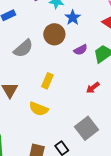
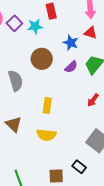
blue star: (73, 18) -> (71, 43), moved
gray semicircle: (23, 48) -> (15, 81), turned -50

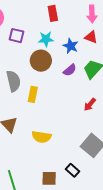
purple square: (14, 23) -> (17, 36), moved, turned -35
cyan star: (35, 26) -> (46, 39), moved
yellow rectangle: (47, 106) -> (33, 94), moved

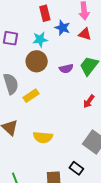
blue star: (71, 46) -> (62, 28), moved
purple semicircle: (70, 70) -> (66, 69), turned 32
yellow rectangle: (33, 94) -> (31, 96), turned 49

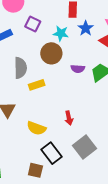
red arrow: (89, 101) -> (69, 118), moved, turned -64
black rectangle: (76, 168) -> (52, 153), moved, size x1.5

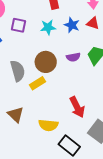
blue star: (86, 28) -> (72, 25), moved
brown circle: (51, 53) -> (46, 62), moved
red arrow: (69, 118) -> (77, 107), size x1.5

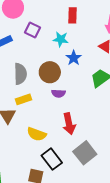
blue star: (72, 25) -> (74, 58), moved
purple semicircle: (73, 57) -> (58, 93), moved
yellow rectangle: (37, 83) -> (23, 99), moved

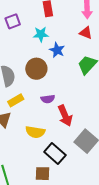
purple square: (33, 30) -> (13, 21), moved, turned -35
purple semicircle: (58, 93) -> (48, 99), moved

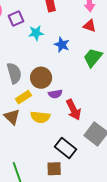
cyan star: (41, 34) -> (36, 33), moved
brown circle: (36, 69) -> (41, 78), moved
yellow semicircle: (35, 132) -> (40, 117), moved

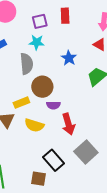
purple square: (16, 18) -> (40, 21), moved
cyan star: (36, 33) -> (37, 42), moved
gray semicircle: (14, 73) -> (27, 64), moved

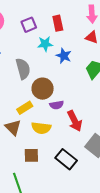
red rectangle: (65, 16) -> (58, 23), moved
cyan star: (37, 42) -> (45, 44), moved
brown square: (39, 179) -> (31, 155), moved

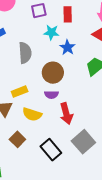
brown circle: (43, 89) -> (53, 73), moved
brown square: (31, 155) -> (17, 139), turned 35

